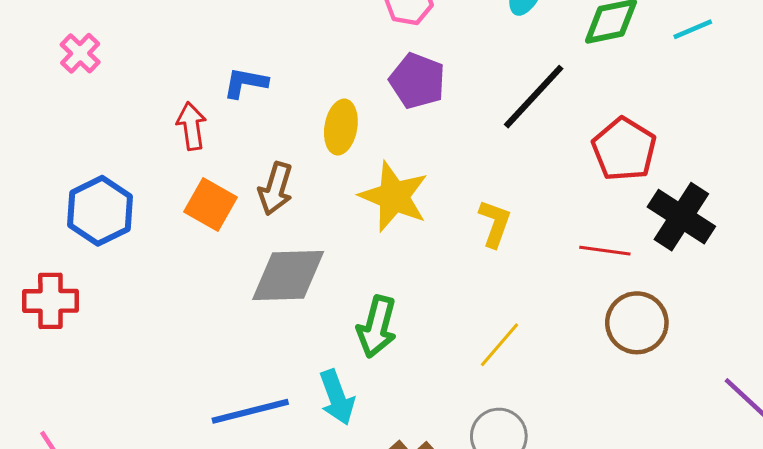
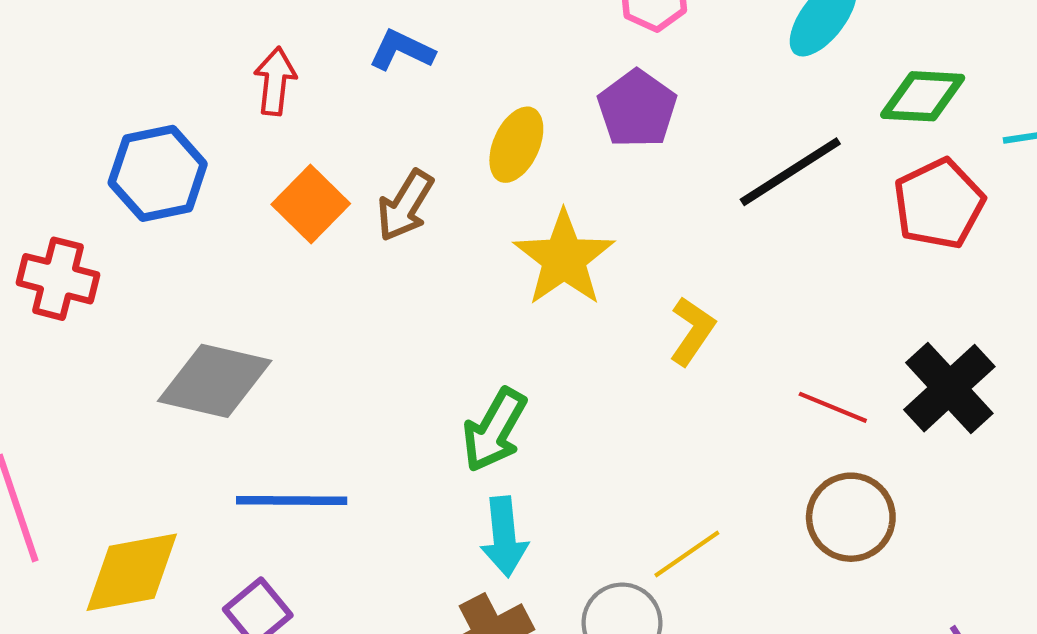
red arrow: (191, 126) -> (275, 81), moved
red pentagon: (624, 149) -> (939, 204), moved
gray diamond: (288, 275) -> (215, 381), moved
yellow line: (499, 345) -> (687, 554), moved
cyan arrow: (337, 397) -> (504, 537), moved

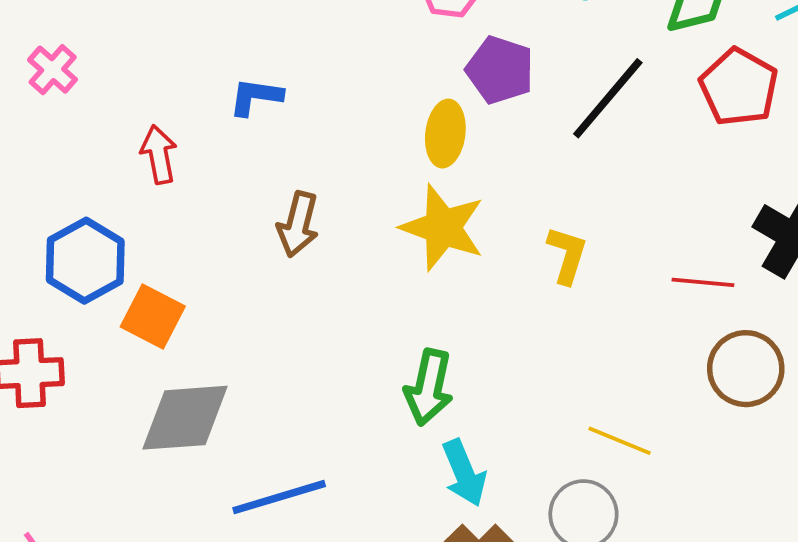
purple pentagon: (637, 109) -> (500, 70), moved
yellow ellipse: (516, 145) -> (445, 134), moved
orange square: (311, 204) -> (153, 316), moved
yellow line: (687, 554) -> (620, 441), turned 74

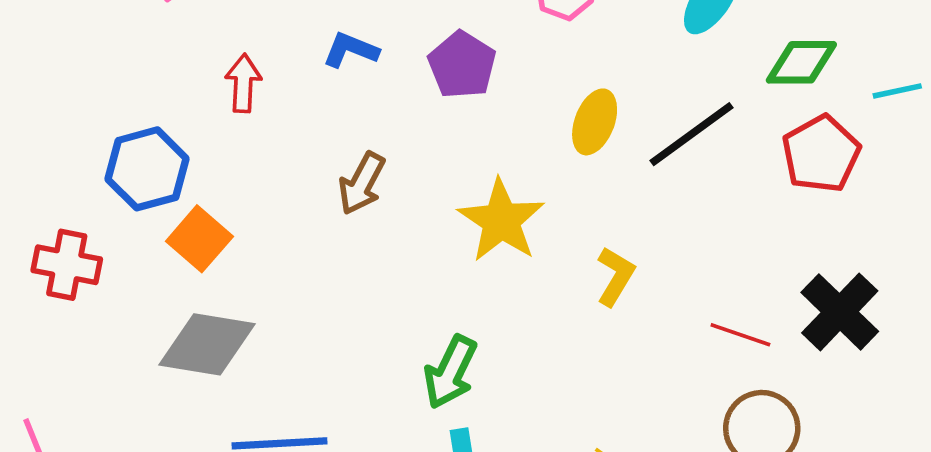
purple pentagon: (500, 70) -> (462, 65), moved
yellow ellipse: (445, 134) -> (595, 122), moved

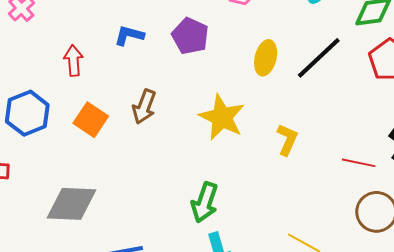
orange square: (199, 239) -> (91, 120), moved

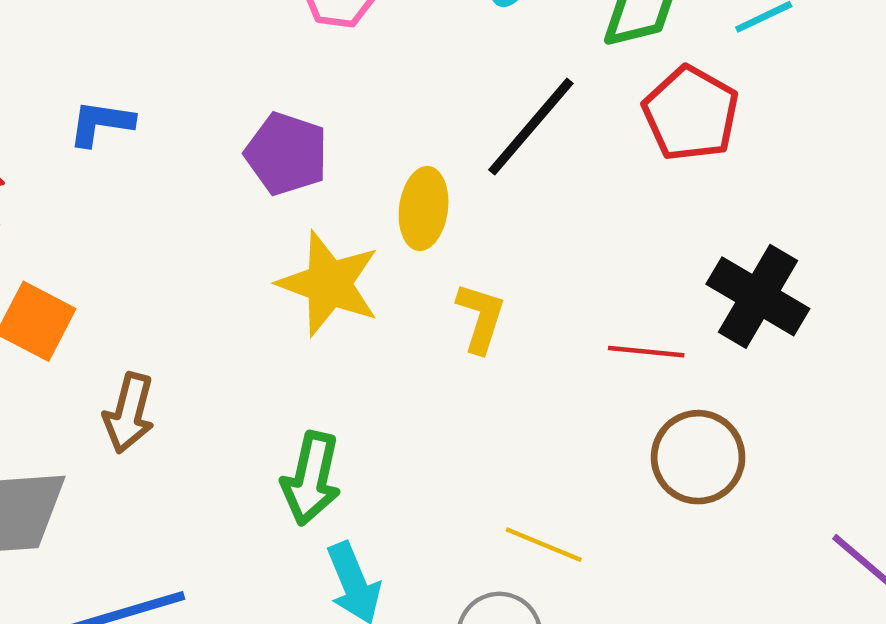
purple pentagon: (190, 36) -> (286, 154), moved
yellow ellipse: (266, 58) -> (424, 208), moved
brown arrow: (144, 107) -> (129, 413), moved

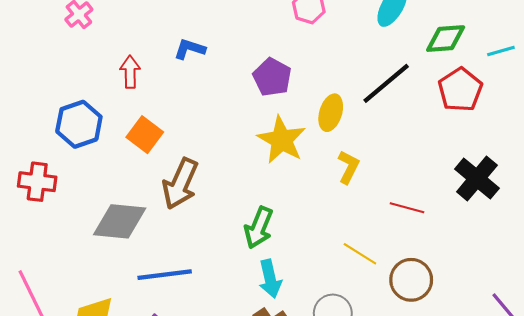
red line: (646, 352) -> (407, 208), moved
brown arrow: (129, 413) -> (180, 184), size x1.4
brown circle: (698, 457) -> (411, 280), moved
yellow line: (544, 545) -> (360, 254), moved

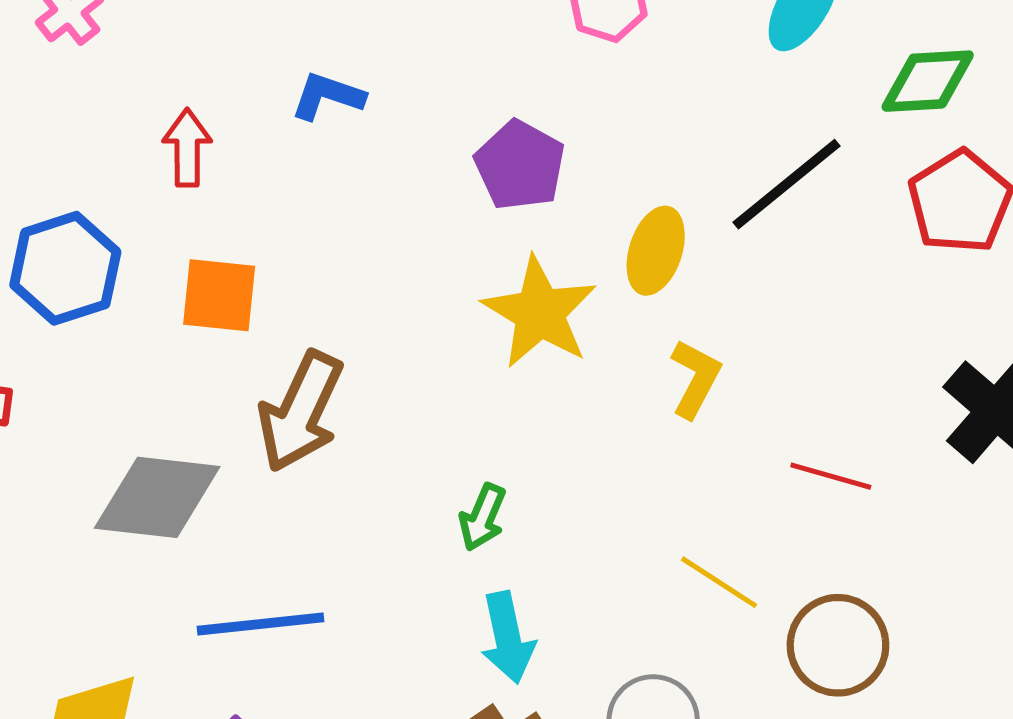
orange square: (145, 135) -> (219, 295), turned -32
green arrow: (259, 228) -> (483, 517), size x0.7

